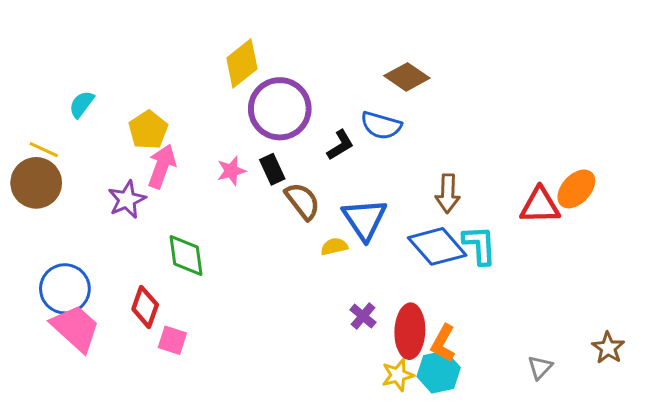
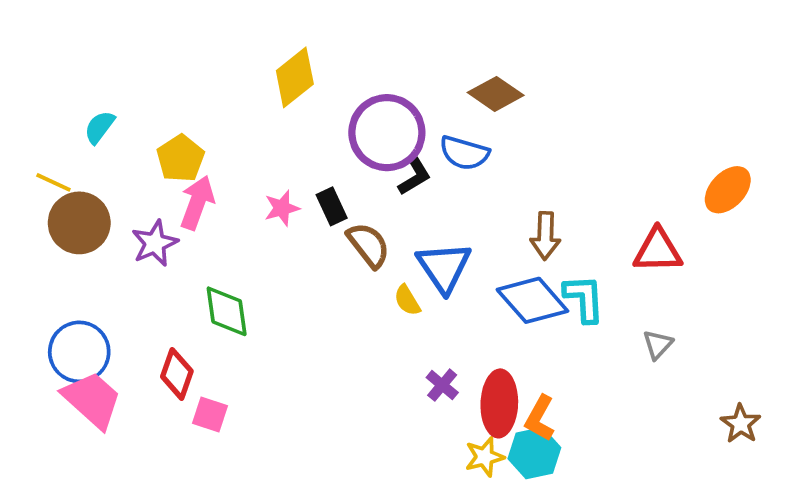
purple circle: (280, 109) -> (387, 133), moved
brown circle: (36, 183) -> (79, 223), moved
orange ellipse: (576, 189) -> (728, 190), moved
yellow semicircle: (334, 246) -> (407, 300), turned -108
gray triangle: (540, 367) -> (658, 345), moved

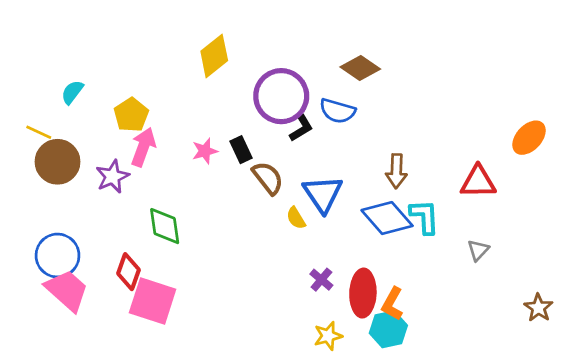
pink square: (210, 415) -> (153, 301), size x1.8
yellow star: (485, 457) -> (328, 336), moved

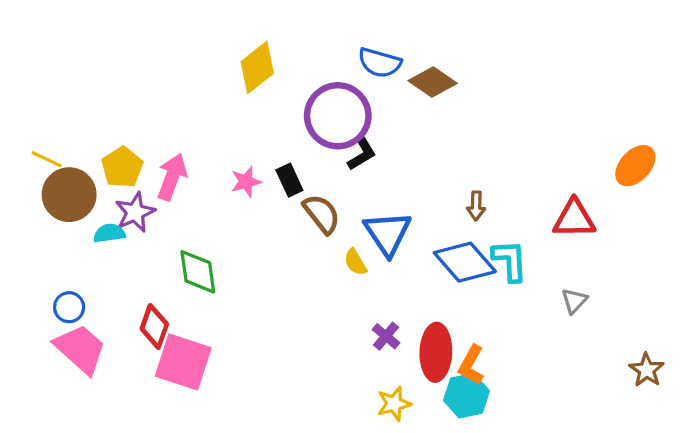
cyan semicircle: (72, 92) -> (109, 233), moved, turned 45
blue semicircle: (337, 111) -> (380, 63), moved
yellow pentagon: (131, 115) -> (122, 167), moved
brown arrow: (396, 171) -> (476, 206), size x0.7
blue circle: (58, 256) -> (69, 307), size x0.6

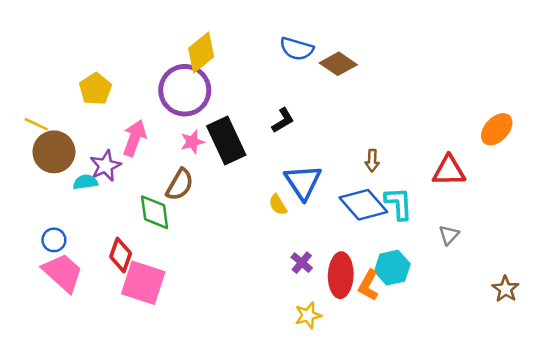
purple circle: (338, 116) -> (185, 90), moved
yellow pentagon: (122, 167) -> (95, 89), moved
black rectangle: (289, 180) -> (226, 141), size x1.8
brown semicircle: (322, 214) -> (180, 185), moved, turned 68
cyan hexagon: (466, 396) -> (392, 268), moved

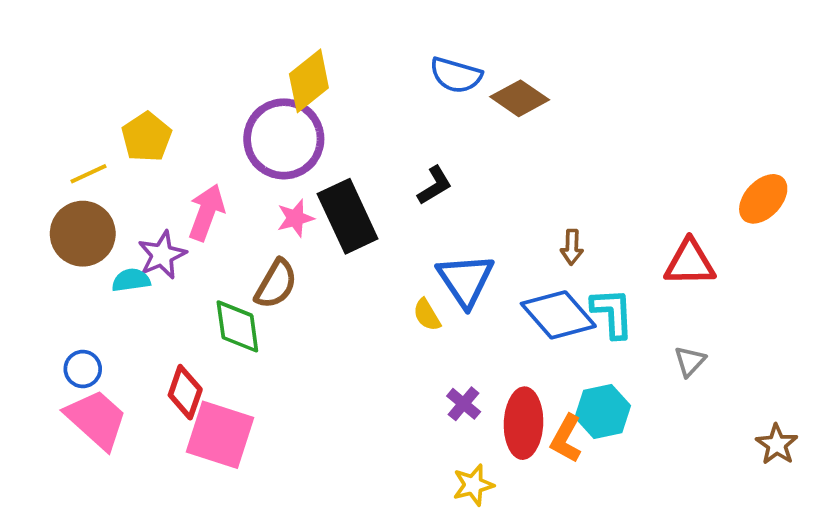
yellow line: (36, 124) -> (89, 174), moved, turned -50

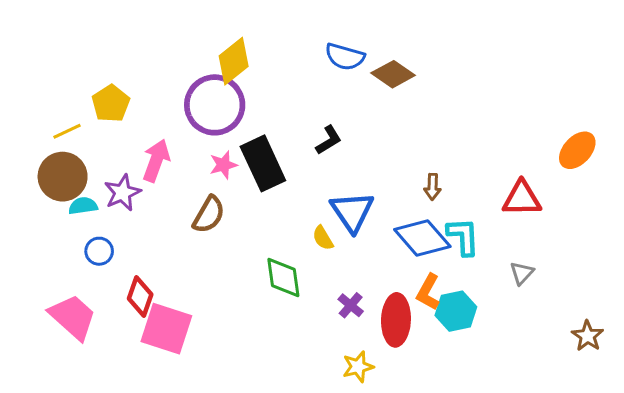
cyan semicircle: (131, 280) -> (83, 206), moved
green diamond: (237, 326) -> (283, 277), moved
blue circle: (83, 369) -> (99, 251), moved
orange L-shape: (566, 439) -> (428, 292), moved

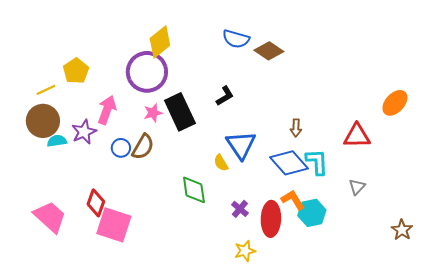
blue circle: (99, 251) -> (121, 148), moved
orange L-shape: (428, 292) -> (293, 200), turned 120

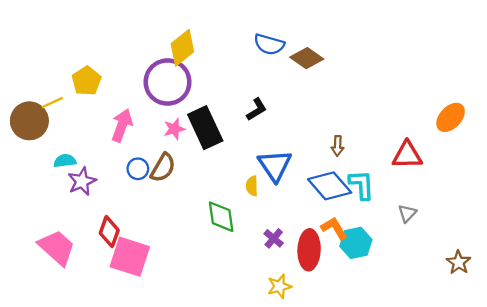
brown circle: (43, 121) -> (29, 121), moved
purple star: (84, 132) -> (82, 181), moved
yellow semicircle: (221, 163) -> (252, 186), turned 30

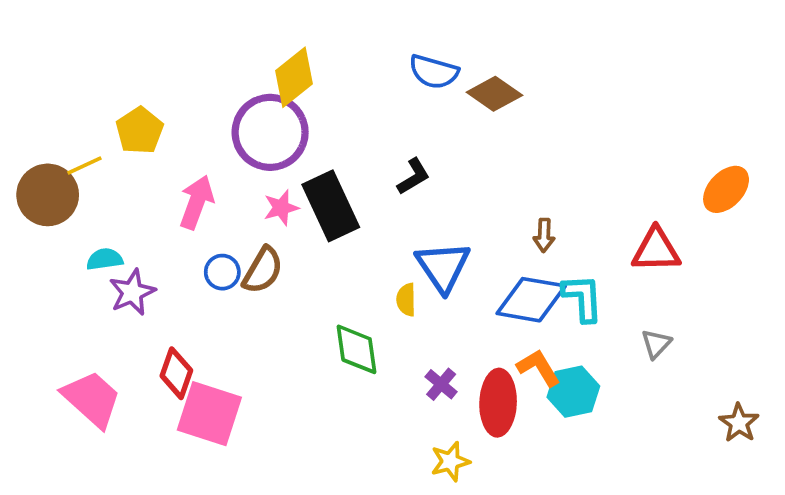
blue diamond: (330, 186) -> (531, 300), turned -39

